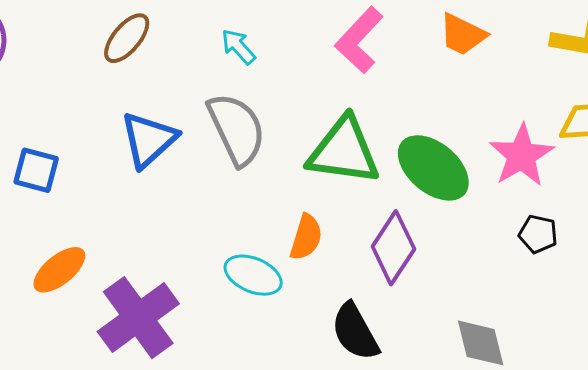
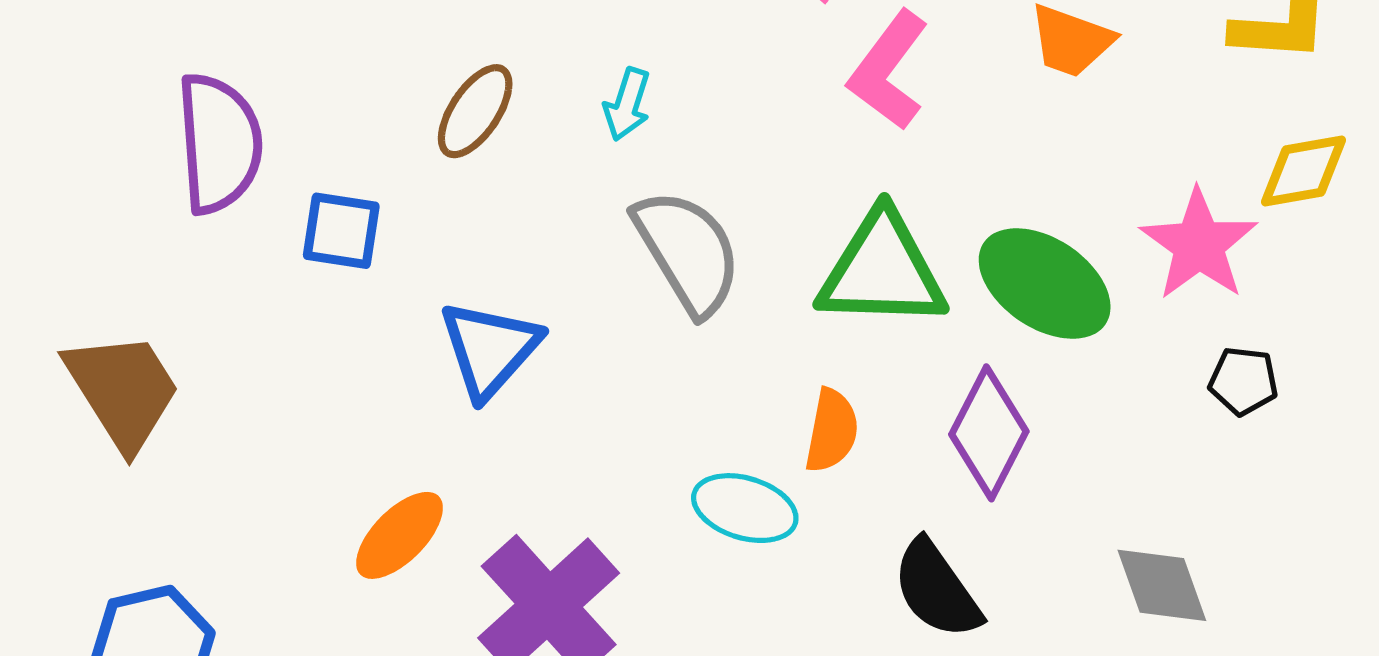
cyan arrow: (238, 47) -> (627, 104), moved, turned -114
blue triangle: (149, 140) -> (490, 349), moved
blue square: (36, 170) -> (341, 231), moved

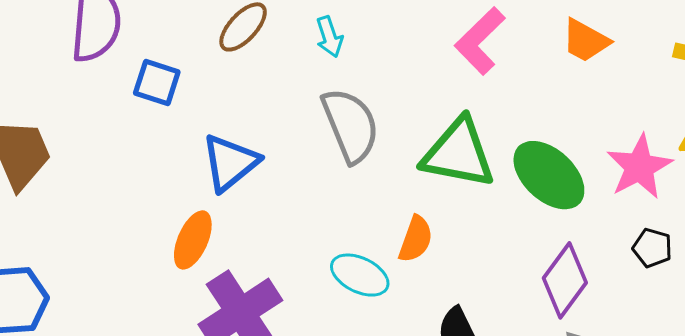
cyan arrow: (627, 104) -> (329, 37), turned -45
purple diamond: (989, 433) -> (565, 280), moved
orange ellipse: (400, 535) -> (193, 240), moved, turned -30

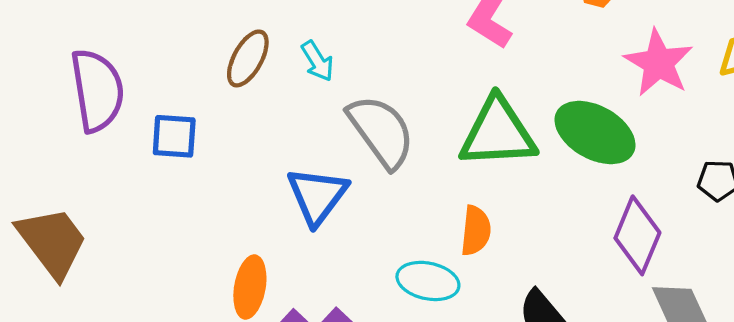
cyan arrow: (329, 37) -> (317, 61), moved
blue triangle: (230, 162) -> (317, 196), moved
pink star: (639, 167) -> (659, 63), moved

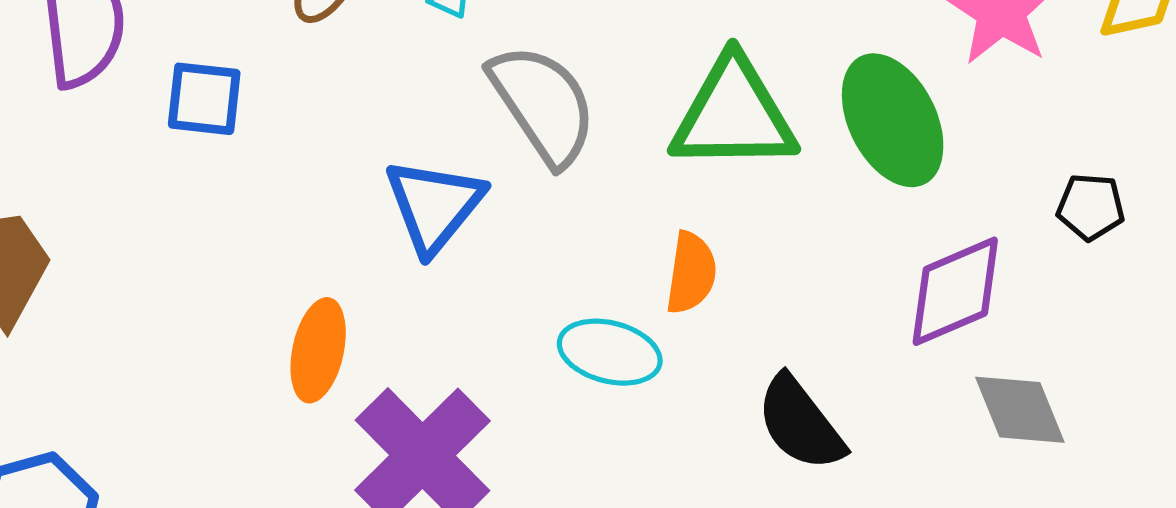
green ellipse: (595, 133) -> (893, 120), turned 32
purple diamond: (637, 235) -> (955, 291), turned 42

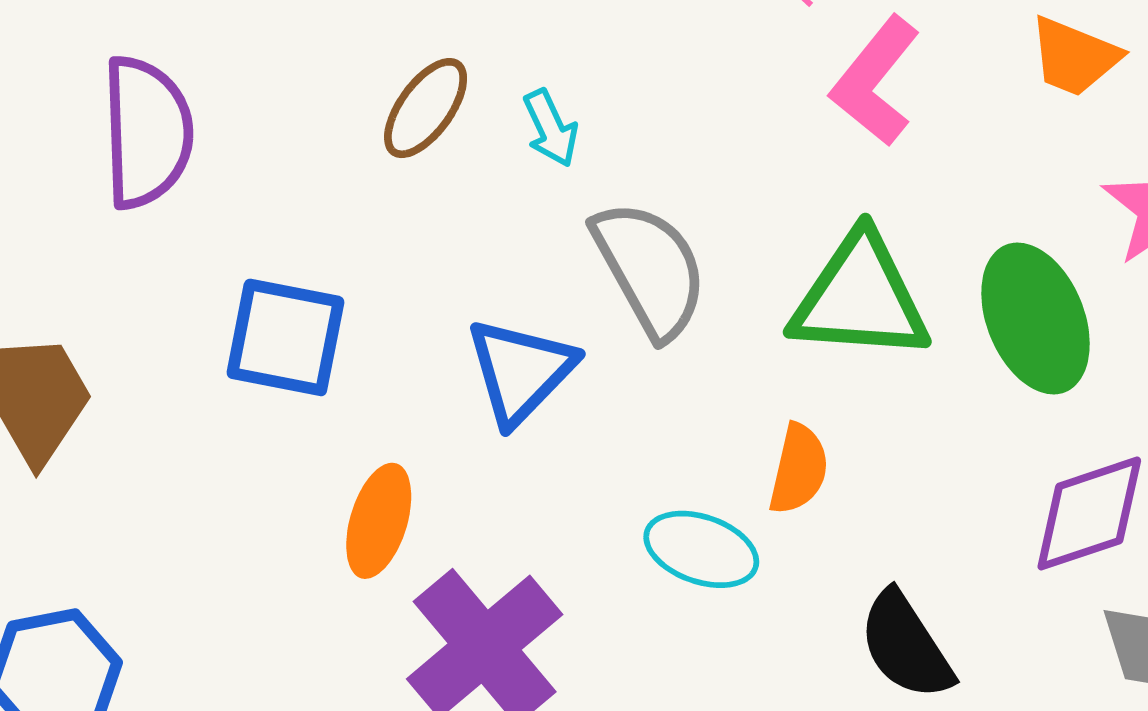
blue square: (204, 99) -> (285, 337), moved, size x1.4

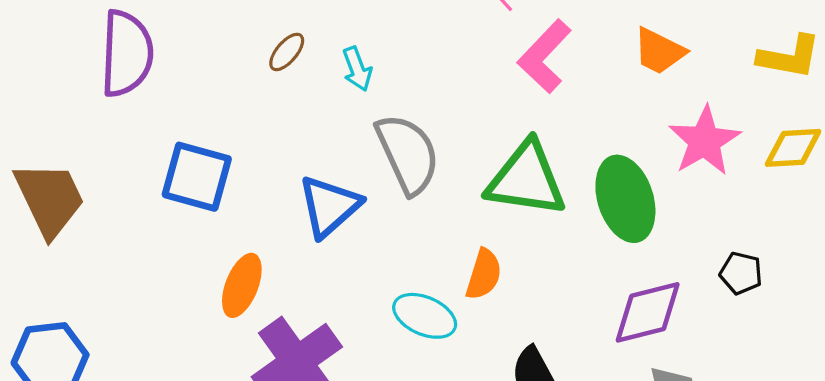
brown ellipse: (426, 108) -> (287, 52), size x0.7

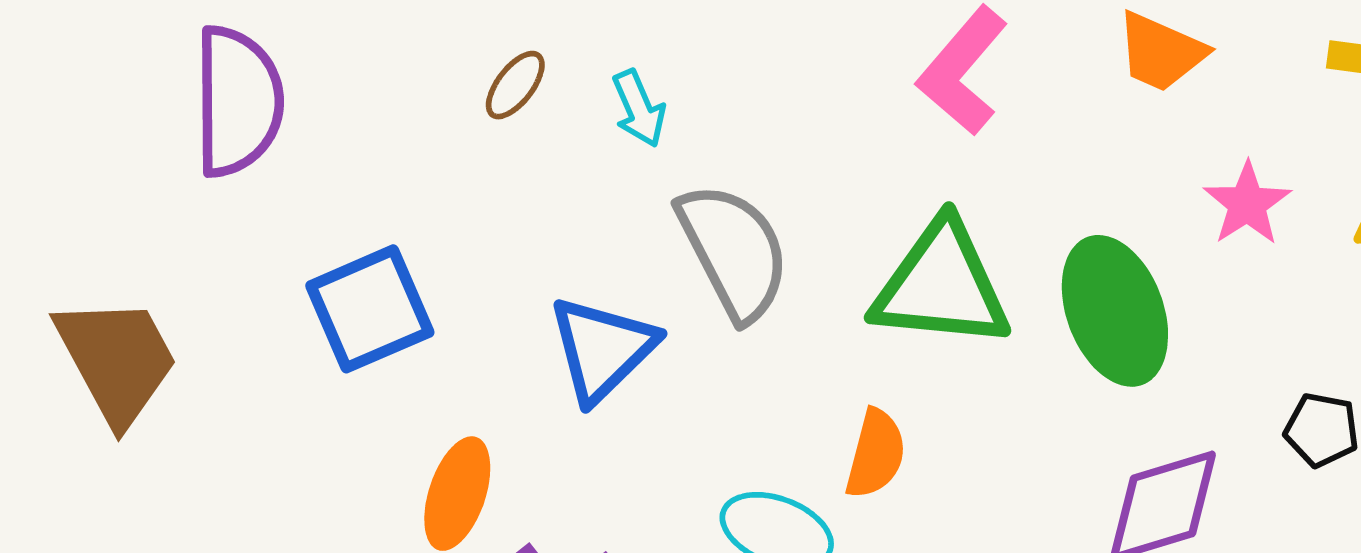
pink star: (705, 141) -> (1247, 204), size x0.7
blue square: (197, 177) -> (370, 309), turned -36

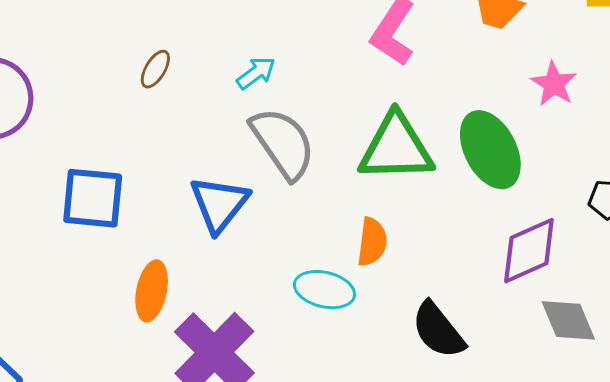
cyan arrow: (639, 108) -> (256, 73), moved, turned -96
blue square: (370, 309) -> (93, 198), turned 36

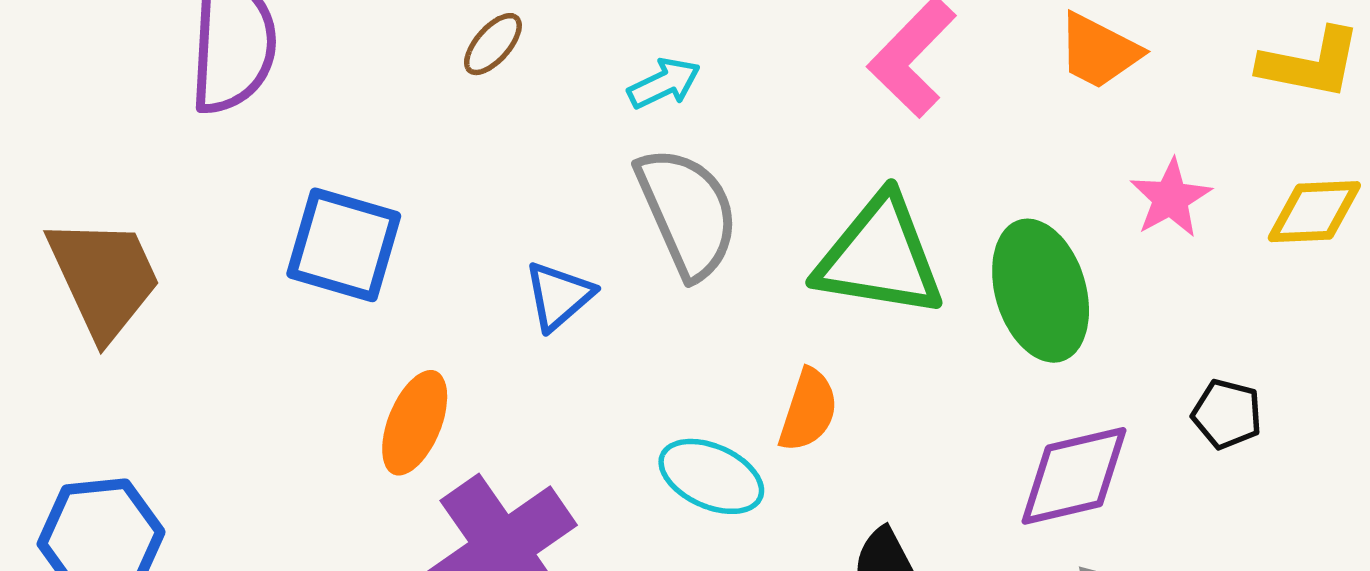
blue triangle: (219, 204) -> (559, 296), size x0.7

